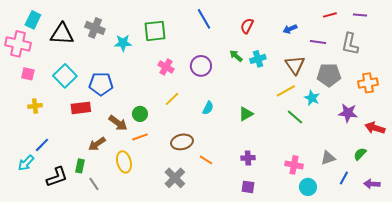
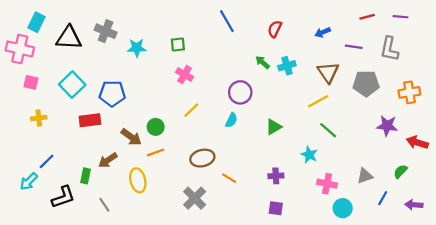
green square: (155, 31) -> (178, 45), moved, size x0.6
purple circle: (201, 66) -> (240, 92), moved
cyan star: (312, 98) -> (309, 155), moved
green rectangle: (80, 166) -> (86, 176), moved

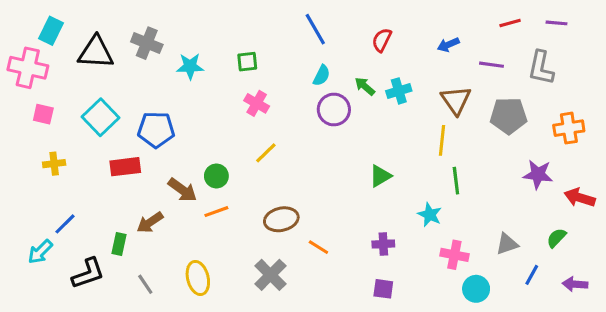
purple circle: (240, 92) -> (334, 110), moved
yellow line: (318, 101) -> (442, 140), turned -55
cyan semicircle: (231, 120) -> (322, 76), moved
green line: (328, 130) -> (456, 181), turned 42
yellow ellipse: (138, 180) -> (198, 278), moved

